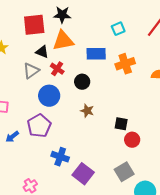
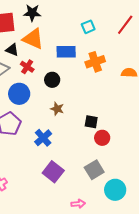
orange triangle: (63, 41) -> (33, 39), turned 35
blue cross: (60, 157) -> (43, 138), moved, turned 30

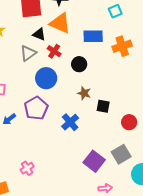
black square: (91, 122) -> (103, 106), moved
purple square: (53, 172) -> (94, 161), moved

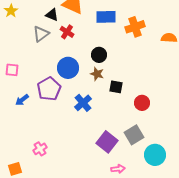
black circle: (79, 64) -> (99, 55), moved
blue circle: (46, 78) -> (68, 68), moved

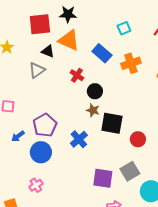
blue rectangle: (106, 17) -> (102, 53), turned 42
red cross: (67, 32) -> (77, 75), moved
blue circle: (68, 68) -> (41, 152), moved
black square: (116, 87) -> (112, 123), size x1.6
purple square: (107, 142) -> (103, 178), turned -30

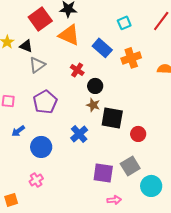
red square: (40, 24) -> (40, 19), turned -30
black triangle: (48, 51) -> (26, 46), moved
purple pentagon: (45, 125) -> (45, 102), moved

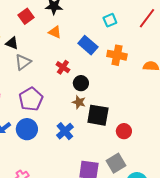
red square: (40, 19) -> (26, 16), size x0.7
orange triangle: (69, 35) -> (55, 32), size x0.6
orange cross: (131, 58) -> (117, 55), turned 30
blue circle: (41, 147) -> (27, 129), moved

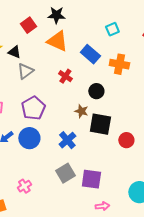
orange triangle: (55, 32) -> (57, 41), size x1.6
black circle: (81, 83) -> (96, 91), moved
gray square: (116, 163) -> (65, 173), moved

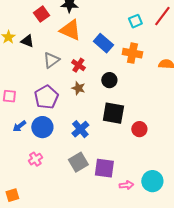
cyan square: (112, 29) -> (135, 21), moved
gray triangle: (25, 71) -> (51, 60), moved
brown star: (81, 111) -> (78, 88), moved
pink cross: (24, 186) -> (35, 159), moved
pink arrow: (102, 206) -> (126, 185), moved

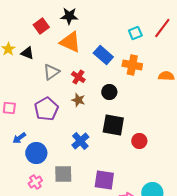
blue circle: (42, 127) -> (36, 153), moved
pink cross: (35, 159) -> (35, 182), moved
gray square: (78, 162) -> (63, 174), moved, turned 30

